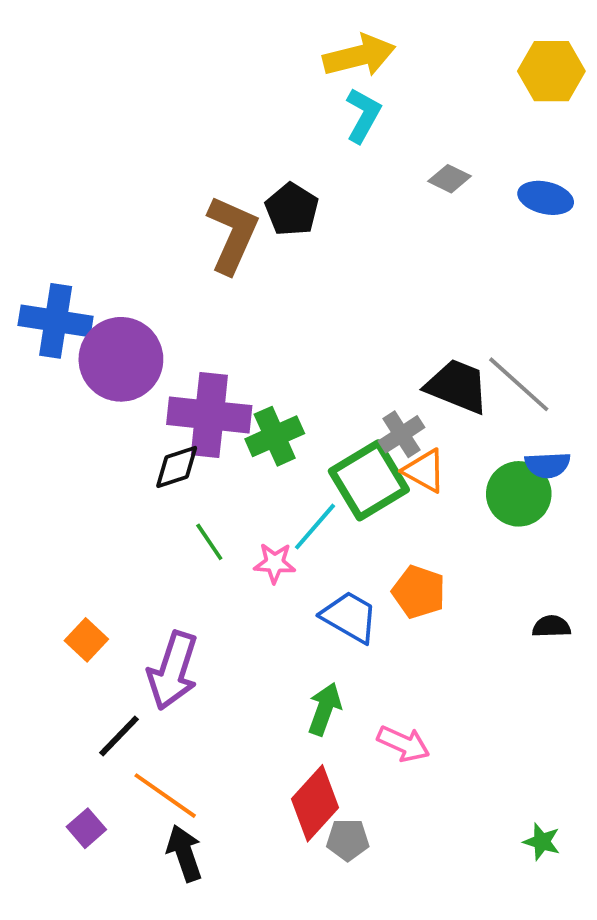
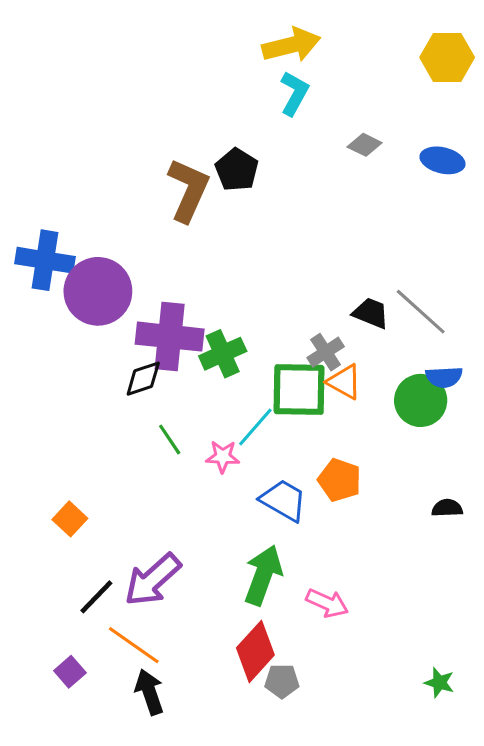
black trapezoid: (457, 386) -> (371, 313), size x0.7
green square: (369, 480) -> (299, 390), turned 32
purple arrow: (173, 671) -> (153, 580), moved, turned 30
green arrow: (325, 709) -> (263, 575), size x1.4

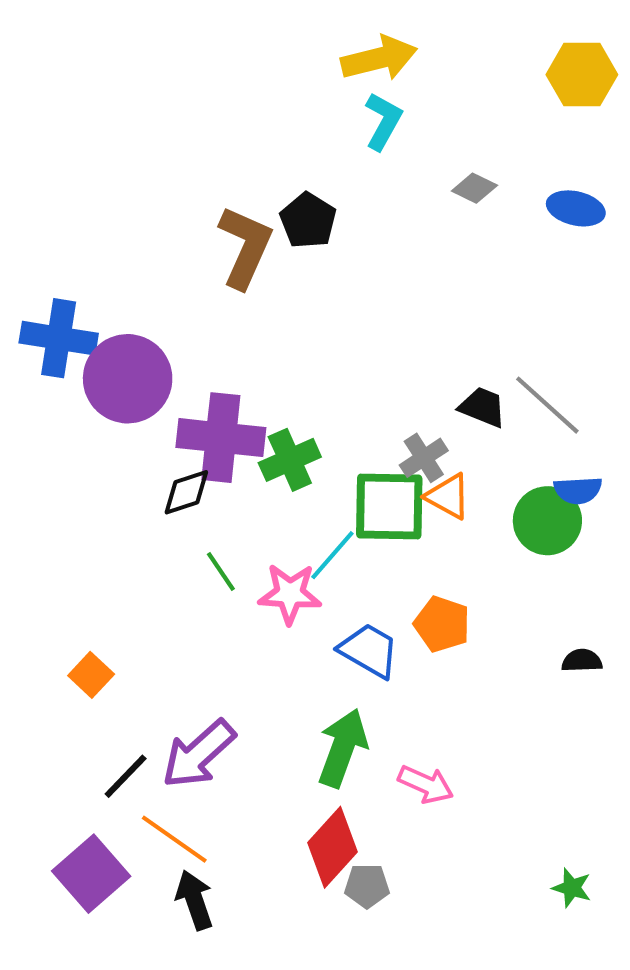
pink star: (223, 457) -> (290, 594), size x1.4
purple square: (70, 672) -> (91, 874), size x1.8

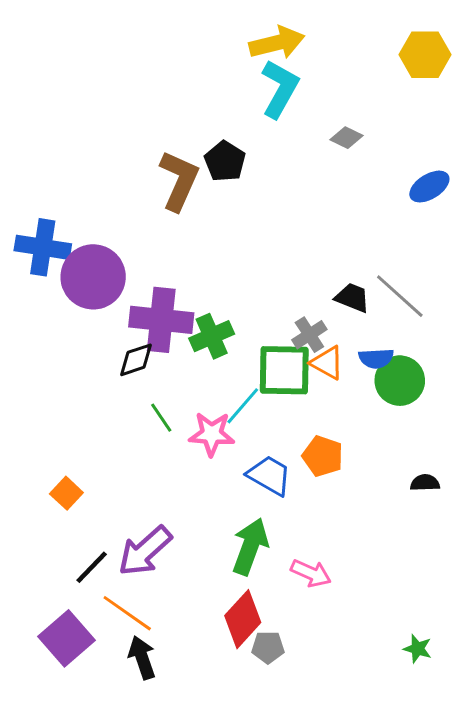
cyan L-shape: (383, 121) -> (280, 89), size x1.4
blue ellipse: (576, 208) -> (429, 187), moved, turned -45
blue semicircle: (578, 490) -> (376, 358), moved

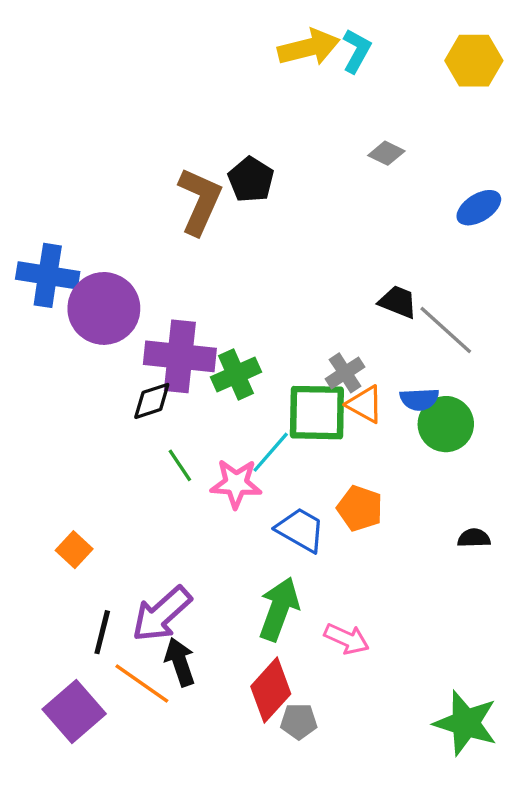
cyan L-shape: (280, 89) -> (357, 51), moved, size x0.7
black trapezoid: (352, 298) -> (398, 302), moved
black line: (92, 567) -> (102, 632), turned -30
green star: (418, 649) -> (466, 723), size x2.0
black arrow: (142, 658) -> (180, 662), moved

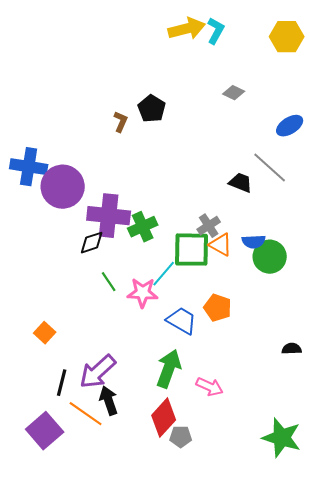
brown L-shape: (200, 201) -> (121, 122), size x0.5
gray line: (446, 330) -> (270, 168), moved
black semicircle: (474, 538) -> (292, 349), moved

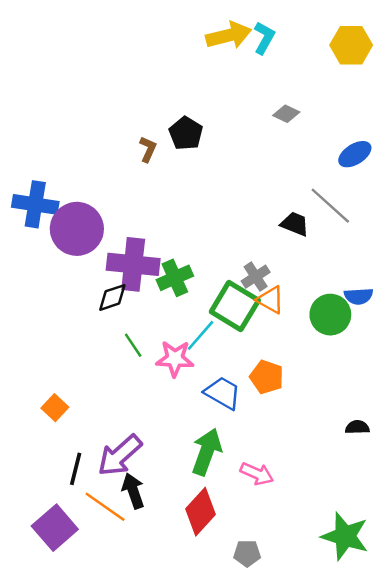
blue semicircle: (254, 242) -> (358, 296), moved
green square: (192, 250) -> (235, 306), turned 30
gray pentagon: (181, 437) -> (247, 553), moved

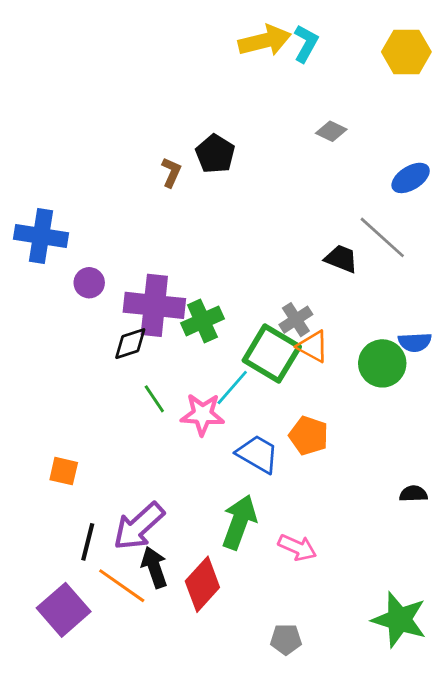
purple circle: (77, 229) -> (89, 283), moved, size x0.5
orange square: (55, 408) -> (64, 471), turned -30
red diamond: (201, 512) -> (202, 584), moved

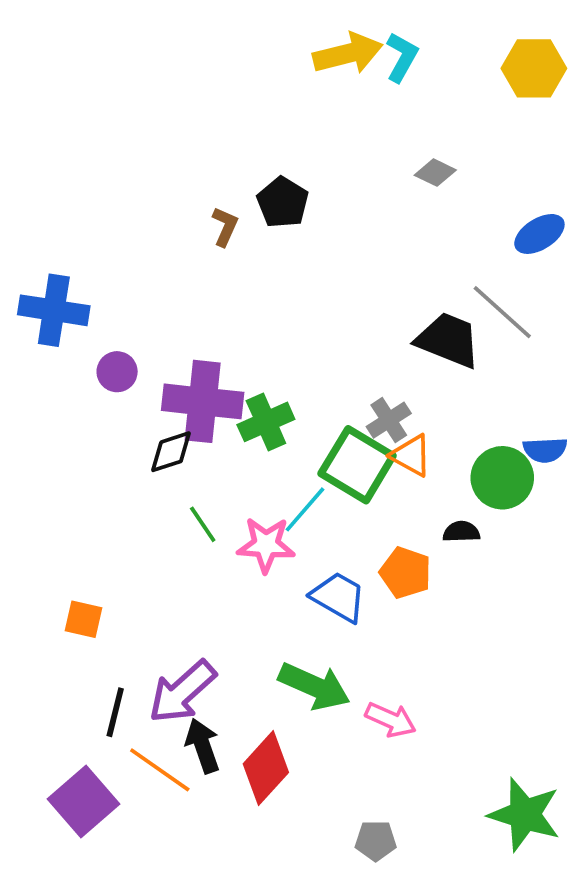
black trapezoid: (341, 259) -> (448, 340), size x1.5
black semicircle: (413, 494) -> (461, 532), moved
green arrow: (239, 522) -> (314, 686), turned 94

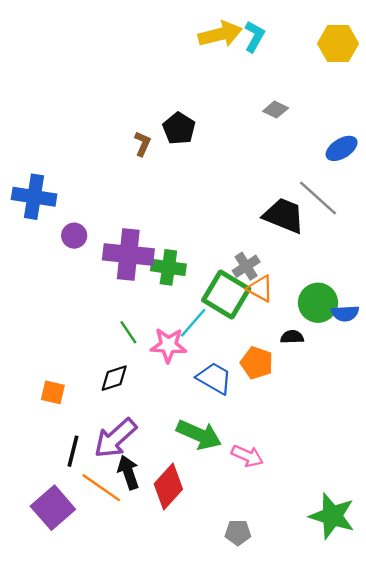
green cross: (266, 422) -> (168, 267), turned 32
blue semicircle: (545, 450) -> (345, 313), moved
black diamond: (171, 452) -> (114, 378), moved

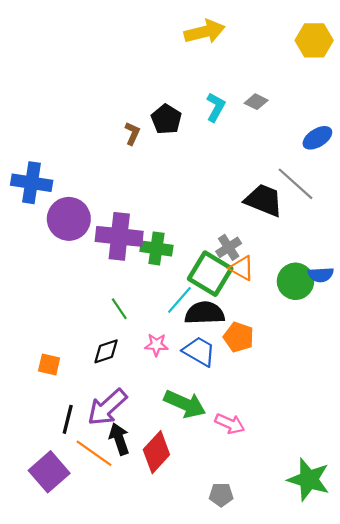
cyan L-shape: (254, 37) -> (216, 107), moved
purple circle: (74, 236) -> (69, 219), size x1.8
blue semicircle: (345, 313) -> (321, 275), moved
black semicircle: (292, 337) -> (205, 313), moved, size x1.8
pink star: (168, 345) -> (156, 345), moved, size x0.7

